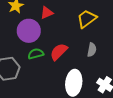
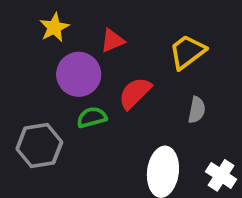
red semicircle: (59, 52) -> (135, 93), moved

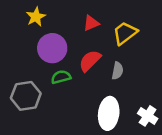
red triangle: (112, 41) -> (91, 23), moved
gray semicircle: (197, 110) -> (117, 71), moved

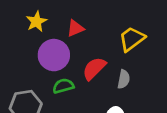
red triangle: (91, 23) -> (75, 28), moved

